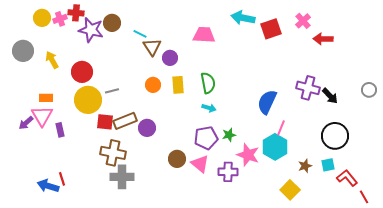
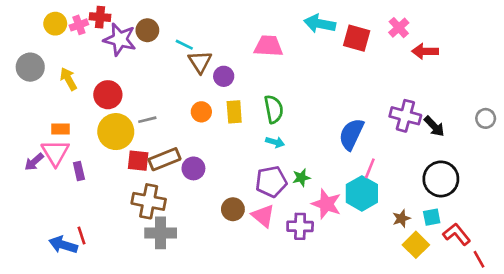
red square: (271, 29) -> (357, 38), turned 35
yellow square: (290, 190) -> (416, 245), moved

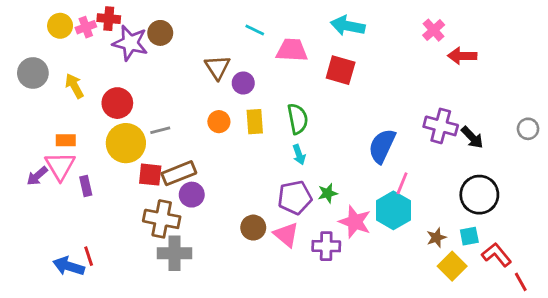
red square: (357, 38) -> (341, 70), moved
cyan line: (184, 45) -> (255, 30), moved
cyan arrow: (275, 142) -> (299, 155), turned 54
purple circle: (193, 168) -> (192, 195), moved

